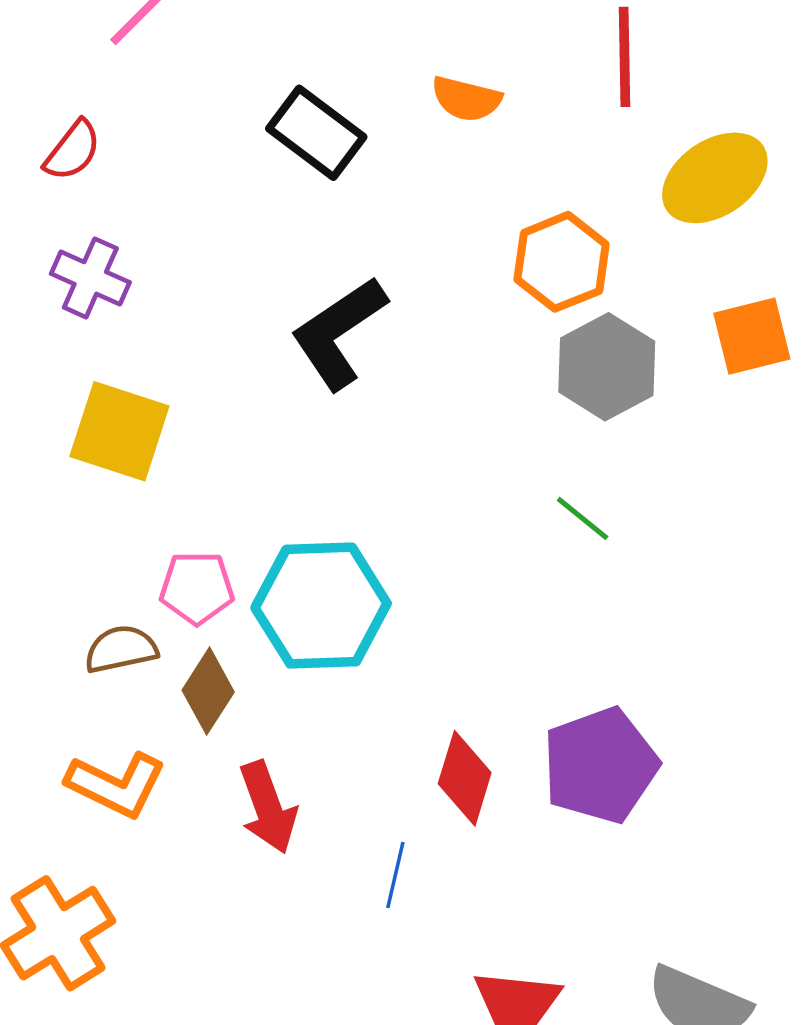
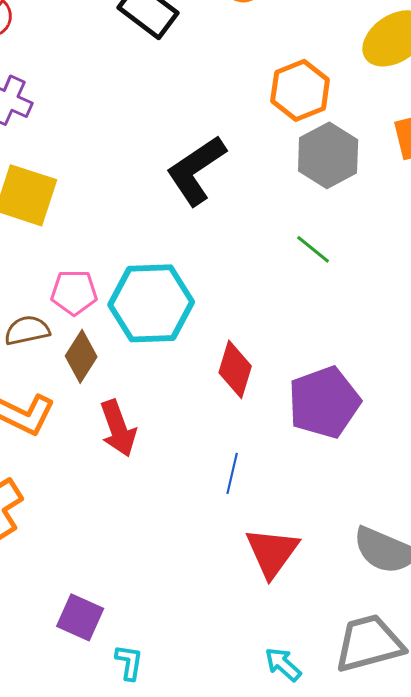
black L-shape: (339, 333) -> (196, 170), moved
red diamond: (465, 778) -> (235, 369), moved
blue line: (395, 875) -> (232, 473), moved

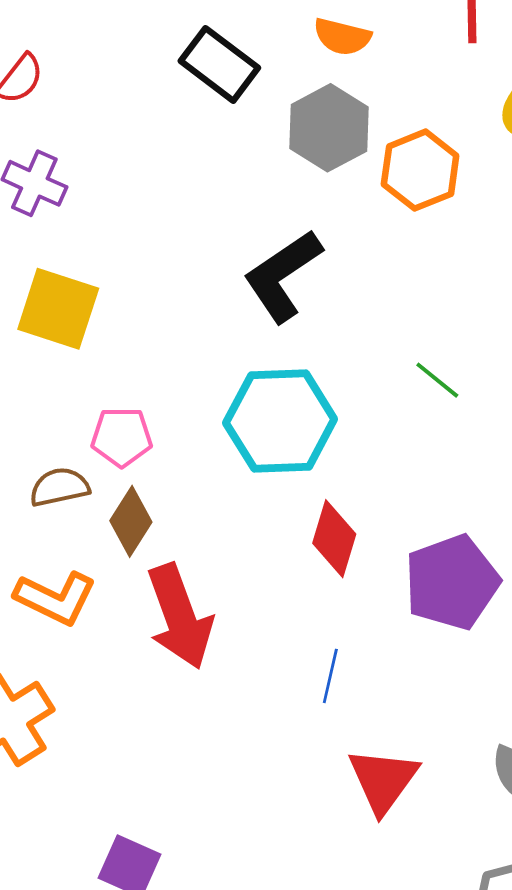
gray hexagon: (328, 155) -> (329, 128), moved
cyan hexagon: (151, 303) -> (280, 421), moved
red arrow: (118, 428) -> (180, 617), size x1.4

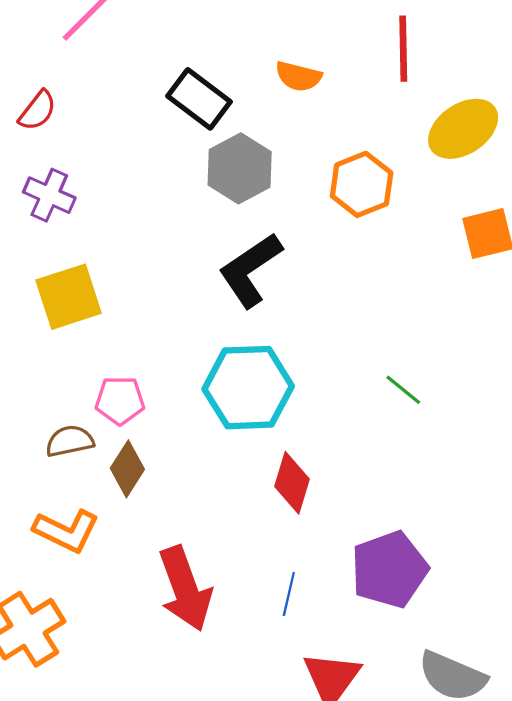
gray hexagon: (329, 128) -> (240, 168), moved
yellow square: (58, 309) -> (69, 297), turned -36
green line: (437, 380) -> (403, 390), moved
purple pentagon: (452, 582) -> (389, 569), moved
red arrow: (180, 617) -> (185, 589), moved

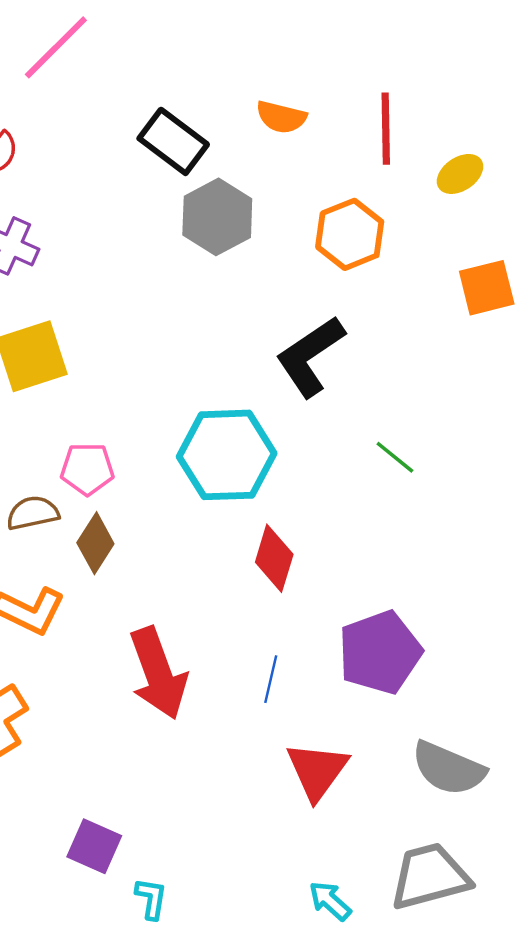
red line: (403, 49) -> (386, 129), moved
yellow ellipse: (463, 129) -> (460, 174), size x0.6
black L-shape: (250, 270) -> (310, 356), moved

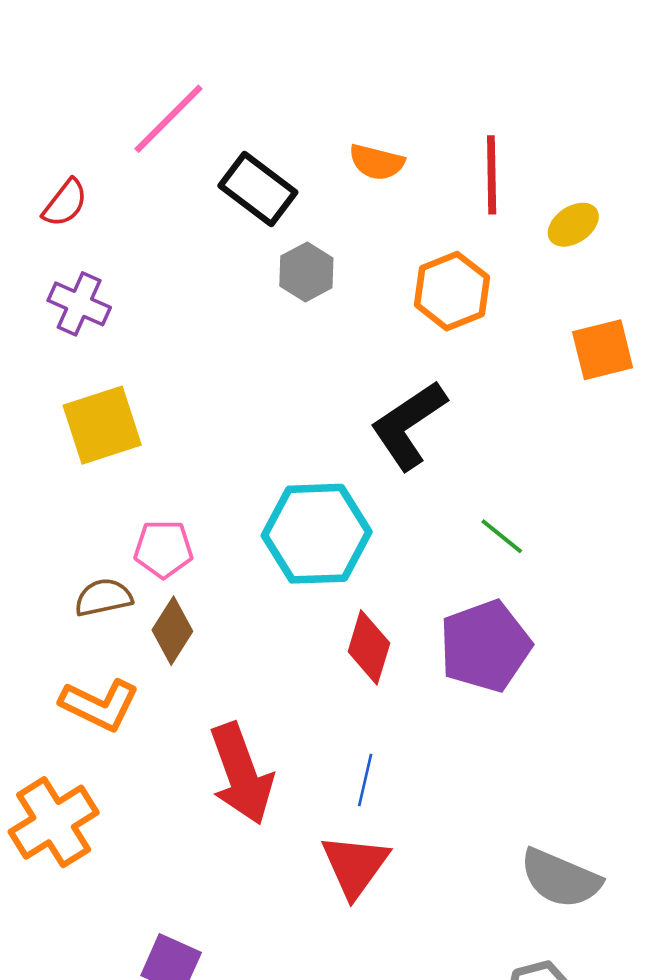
pink line: (56, 47) -> (169, 119), moved
gray hexagon: (217, 217) -> (306, 272), size x0.7
purple pentagon: (380, 652) -> (485, 646), moved
red triangle: (317, 771) -> (355, 866), moved

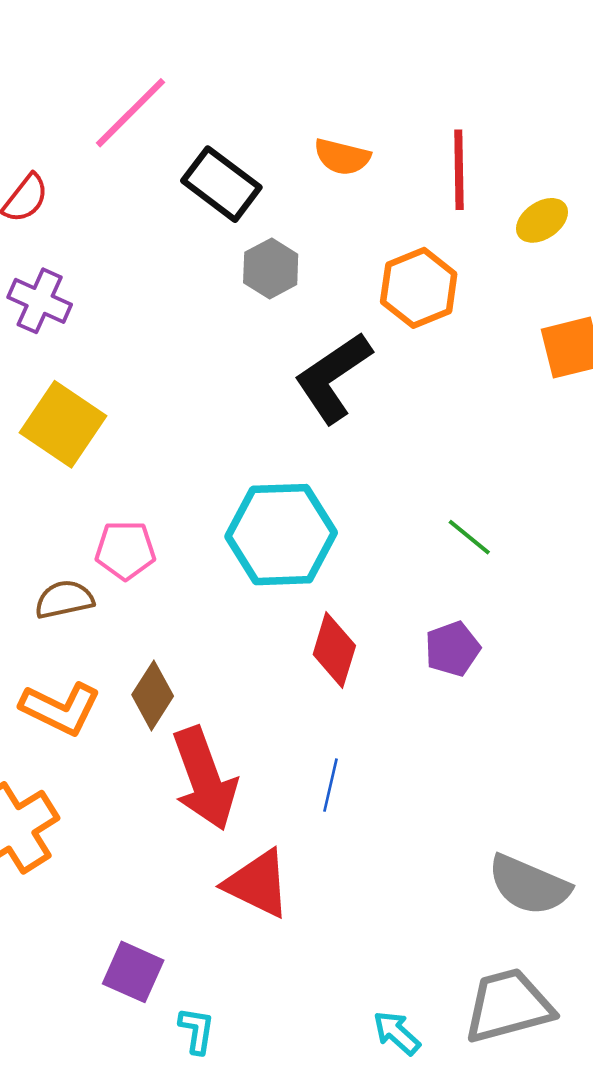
yellow square: (102, 425) -> (63, 424), turned -38
black L-shape: (409, 425) -> (333, 377), moved
brown diamond: (172, 631) -> (153, 695), moved
purple pentagon: (485, 646) -> (452, 649), size x0.6
red triangle: (355, 866) -> (258, 884), moved, turned -40

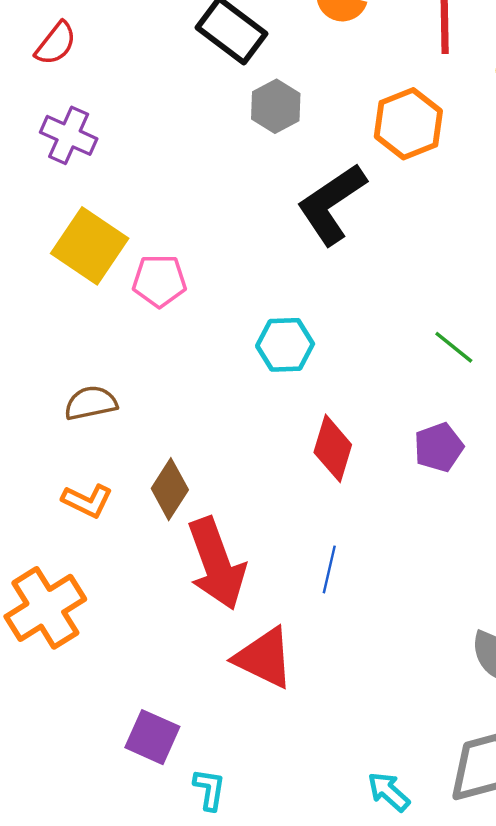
cyan hexagon: (281, 535) -> (285, 345), size x0.6
pink pentagon: (125, 550) -> (159, 281), moved
orange L-shape: (60, 708) -> (87, 501), size x0.7

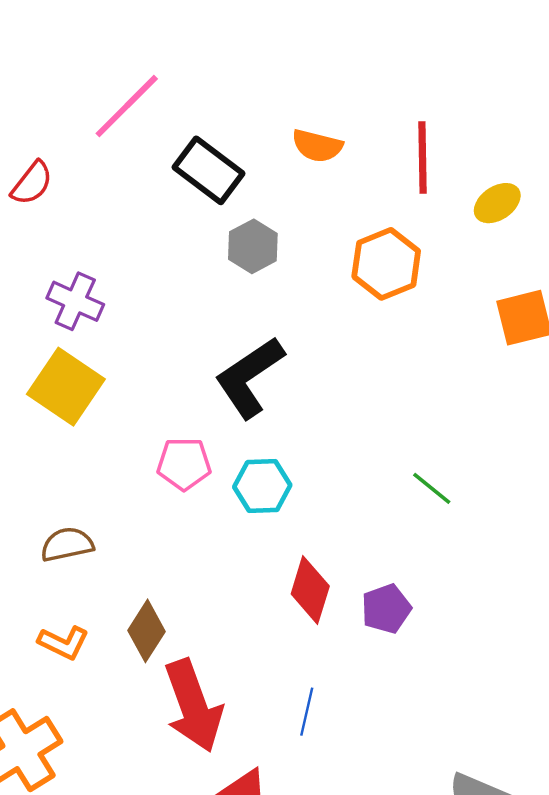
purple cross: (69, 135) -> (75, 301), moved
black L-shape: (332, 204) -> (249, 377), moved
pink pentagon: (159, 281) -> (184, 464), moved
purple pentagon: (439, 447) -> (386, 609), moved

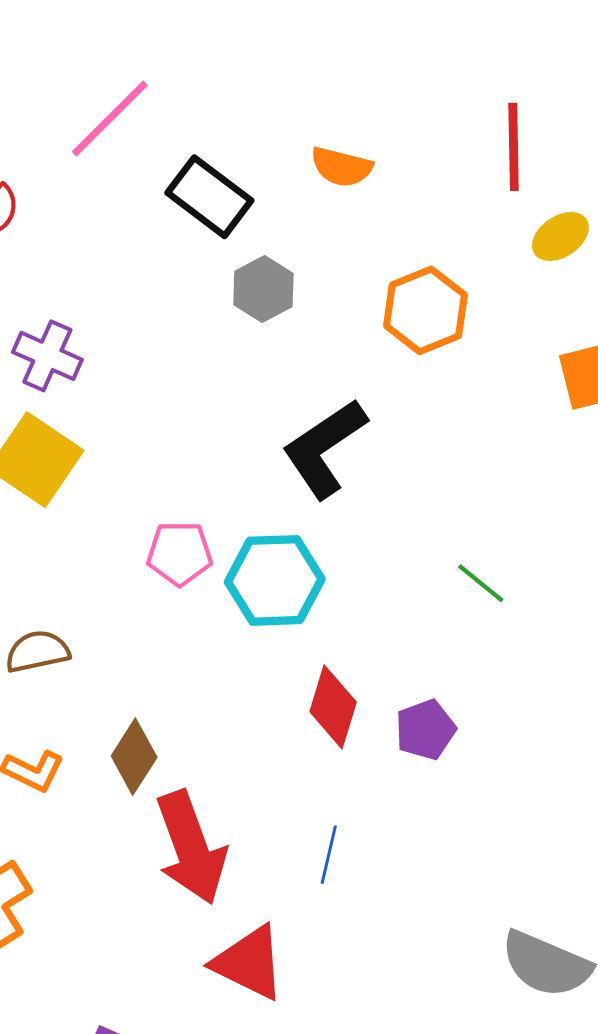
red line: (422, 157) -> (514, 147), moved
black L-shape: (249, 377) -> (324, 448), moved
cyan hexagon: (262, 486) -> (275, 580), size x1.4

